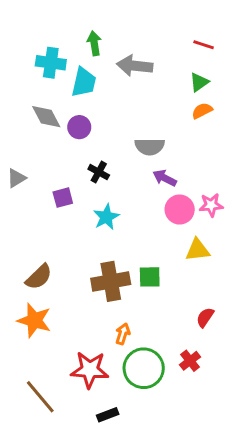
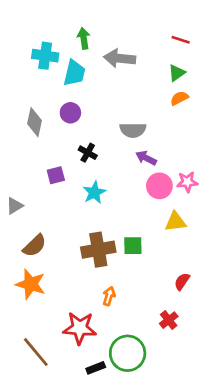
gray diamond: (46, 117) -> (35, 122), moved, turned 40
gray triangle: (16, 178) -> (15, 206), moved
green circle: (144, 368) -> (128, 353), moved

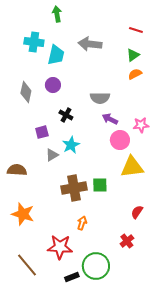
green arrow: (84, 38) -> (57, 14), moved
pink star: (187, 182) -> (141, 125), moved
gray triangle: (15, 206) -> (52, 155), moved
yellow triangle: (175, 222) -> (132, 167), size x1.4
brown semicircle: (35, 246) -> (17, 170), moved, turned -132

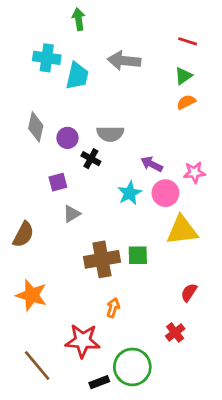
purple circle: (53, 85) -> (67, 138), moved
gray semicircle: (100, 98) -> (110, 134), moved
cyan star: (71, 145) -> (130, 193), moved
brown semicircle: (17, 170) -> (23, 234), turned 114

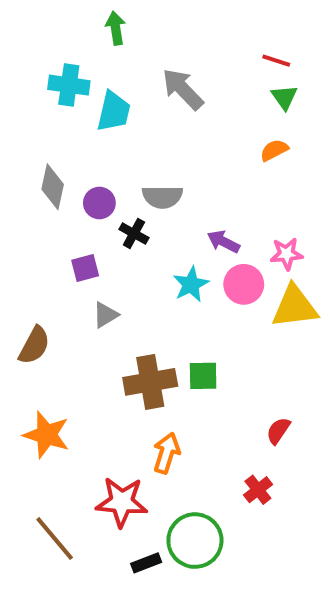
gray arrow: (124, 61) -> (183, 89), turned 40
green triangle: (183, 76) -> (284, 97), moved, turned -30
yellow triangle: (182, 230) -> (295, 307), moved
orange arrow: (113, 308) -> (166, 453), size x1.4

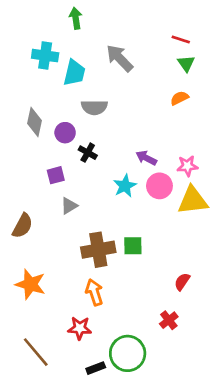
gray semicircle: (162, 197) -> (94, 107), moved
orange arrow: (166, 453) -> (94, 292), moved, turned -35
red star: (122, 502) -> (80, 328), size x0.7

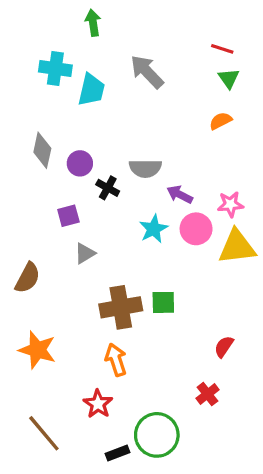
gray semicircle: (94, 107) -> (145, 168), moved
red star: (80, 328) -> (98, 404), turned 30

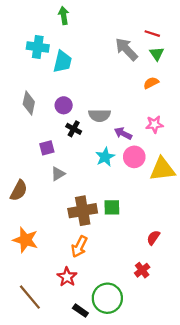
gray arrow: (147, 72) -> (126, 49), moved
purple circle: (80, 163) -> (64, 105), moved
pink star: (230, 204) -> (154, 124), moved
orange arrow: (116, 360) -> (79, 247), turned -135
black rectangle: (118, 453) -> (80, 311), turned 56

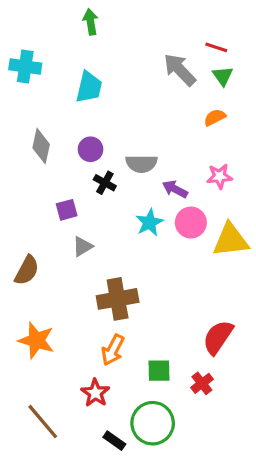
cyan cross: (38, 47) -> (25, 66), moved
green square: (112, 207) -> (159, 371), moved
red semicircle: (153, 238) -> (218, 337), size x1.6

